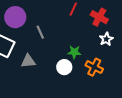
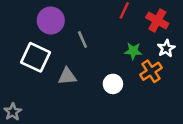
green star: (74, 52) -> (133, 51), moved
orange cross: (94, 67) -> (151, 71), moved, turned 30

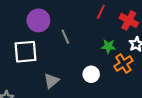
white square: (36, 57) -> (25, 52), turned -30
gray triangle: (67, 76) -> (51, 81), moved, turned -35

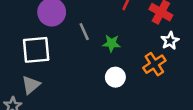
green star: (108, 46) -> (111, 43), moved
gray triangle: (51, 81) -> (31, 85), moved

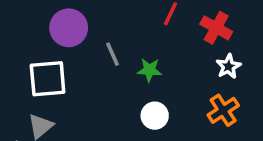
orange cross: (154, 64) -> (223, 110), moved

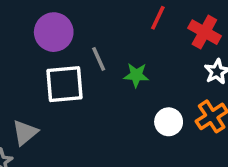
white square: (48, 79) -> (64, 84), moved
white circle: (155, 116) -> (169, 122), moved

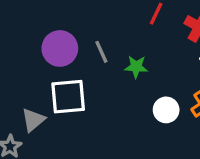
purple circle: (54, 32) -> (60, 48), moved
white square: (64, 84) -> (68, 97), moved

